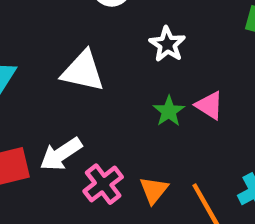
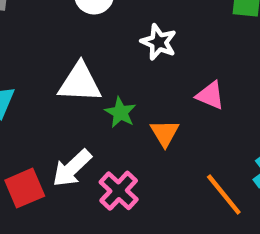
green star: (169, 111) -> (120, 112), moved
orange triangle: (154, 190) -> (165, 133), moved

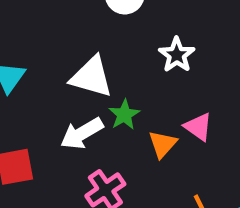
pink triangle: (210, 95) -> (198, 127), moved
white arrow: (72, 168) -> (82, 133), moved

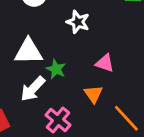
orange triangle: (163, 144) -> (93, 94), moved

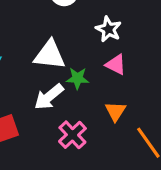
pink triangle: (105, 63) -> (116, 65), moved
green star: (56, 69) -> (78, 78), turned -30

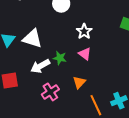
white triangle: (50, 55) -> (32, 39), moved

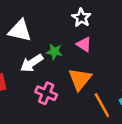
orange triangle: (79, 82) -> (80, 79), size x1.5
pink cross: (50, 92) -> (46, 93), turned -30

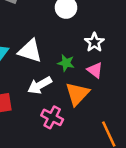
green star: (54, 52) -> (66, 63), moved
orange triangle: (80, 79) -> (77, 94), moved

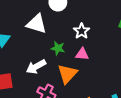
white triangle: (30, 51) -> (37, 24), moved
pink triangle: (95, 70) -> (82, 54), turned -32

